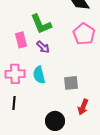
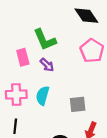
cyan semicircle: (39, 75) -> (43, 96), turned 30

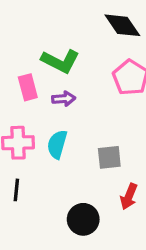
green L-shape: (45, 40) -> (60, 61), turned -40
purple arrow: (47, 65) -> (64, 99), turned -48

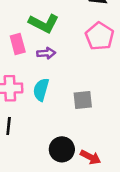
red arrow: (129, 196) -> (90, 157), moved, turned -84

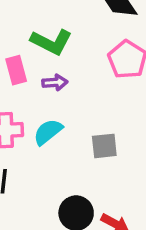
cyan semicircle: (41, 90) -> (48, 132), turned 35

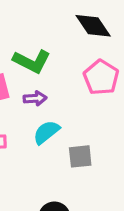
cyan semicircle: (48, 132) -> (46, 132), moved

